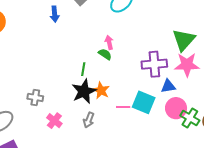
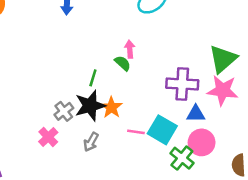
gray cross: (35, 97) -> (64, 111), moved, turned 35
green cross: (190, 118) -> (182, 158), moved

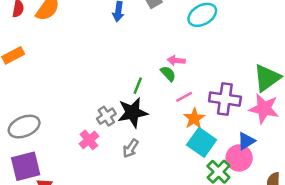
pink arrow: (130, 49) -> (176, 60), turned -84
orange star: (111, 107) -> (194, 118), moved
blue triangle: (196, 114) -> (246, 141), moved, turned -36
pink line: (136, 132) -> (184, 97), moved, turned -42

